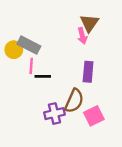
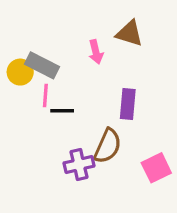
brown triangle: (89, 23) -> (129, 33), turned -48
pink arrow: (82, 36) -> (96, 52), moved
pink square: (94, 116) -> (156, 168), moved

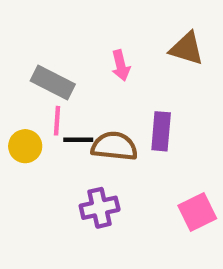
brown triangle: (129, 33) -> (187, 48), moved
yellow circle: (20, 72) -> (25, 146), moved
brown semicircle: (108, 146) -> (114, 146), moved, turned -108

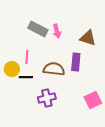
brown triangle: (187, 48) -> (88, 38), moved
gray rectangle: (53, 82) -> (38, 29), moved
black line: (78, 140) -> (26, 77), moved

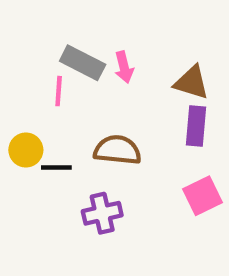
pink line: (27, 57) -> (59, 91), moved
purple rectangle: (76, 62) -> (196, 126), moved
pink square: (93, 100) -> (202, 196), moved

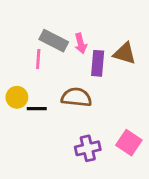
purple rectangle: (196, 126) -> (98, 63), moved
pink square: (202, 196) -> (129, 143), moved, turned -30
purple cross: (102, 213) -> (88, 148), moved

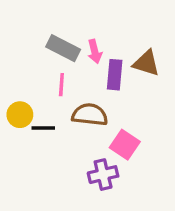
pink line: (38, 59) -> (61, 85), moved
pink square: (129, 143) -> (125, 145), moved

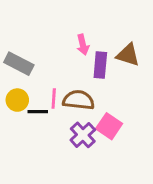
gray rectangle: (63, 48) -> (19, 64), moved
pink line: (61, 85) -> (54, 99), moved
purple cross: (103, 175) -> (83, 135), moved, turned -30

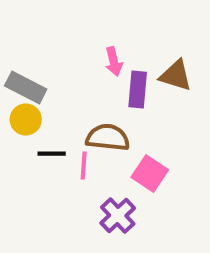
pink line: (54, 99) -> (84, 166), moved
yellow circle: (17, 100) -> (26, 119), moved
purple cross: (83, 135) -> (118, 216), moved

